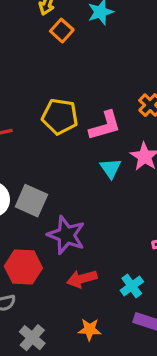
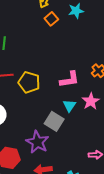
yellow pentagon: (60, 117) -> (29, 82), moved
gray square: (31, 201) -> (54, 121), moved

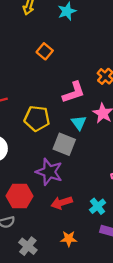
orange square: (51, 19) -> (45, 51), moved
yellow pentagon: (29, 82) -> (37, 118), moved

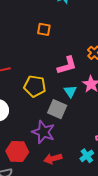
orange square: (45, 51) -> (44, 29), turned -32
cyan cross: (98, 206) -> (87, 156), moved

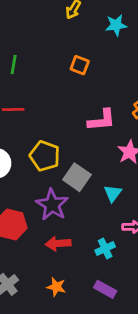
yellow pentagon: (35, 86) -> (45, 156), moved
cyan triangle: (70, 91) -> (113, 193), moved

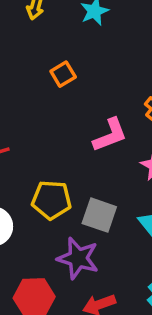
orange square: (80, 65) -> (63, 74), turned -36

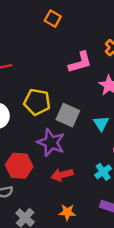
orange square: (63, 74) -> (53, 19), turned -35

